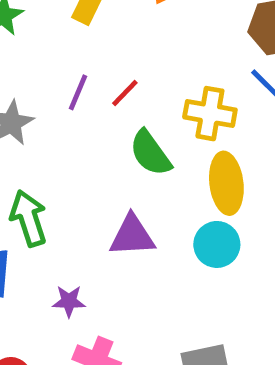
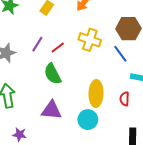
yellow cross: (210, 114) -> (90, 40), moved
green semicircle: (150, 153) -> (53, 74), moved

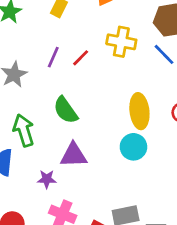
green semicircle: (53, 74) -> (66, 110), moved
purple triangle: (51, 110) -> (73, 155), moved

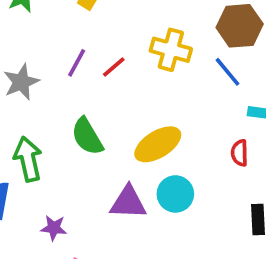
yellow ellipse: (139, 111) -> (158, 144), moved, turned 60
purple triangle: (73, 155) -> (128, 202), moved

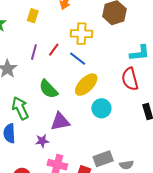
blue line: (228, 72) -> (78, 59), moved
red semicircle: (240, 153) -> (130, 79), size x1.6
purple triangle: (128, 202) -> (60, 122), moved

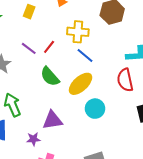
purple line: (34, 52) -> (29, 48), turned -70
blue line: (78, 59) -> (85, 56), moved
green semicircle: (48, 89) -> (50, 77), moved

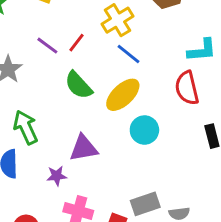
yellow cross: (78, 32) -> (117, 20), turned -35

